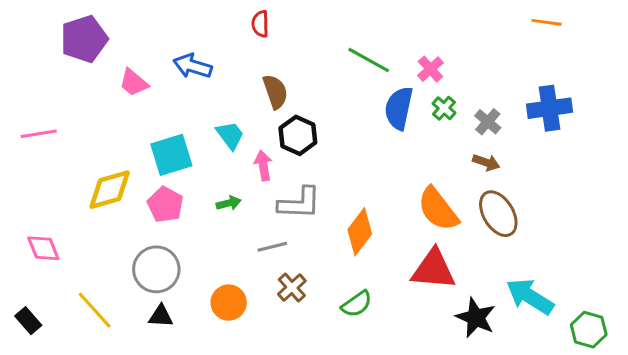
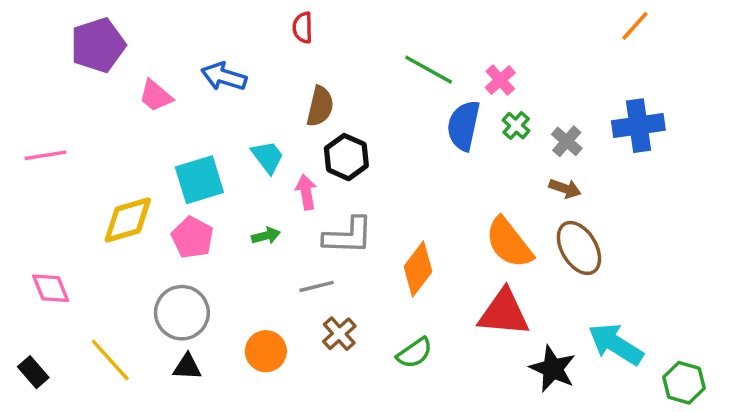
orange line: (546, 22) -> (635, 26), turned -56
brown semicircle: (275, 92) -> (320, 106), turned 32

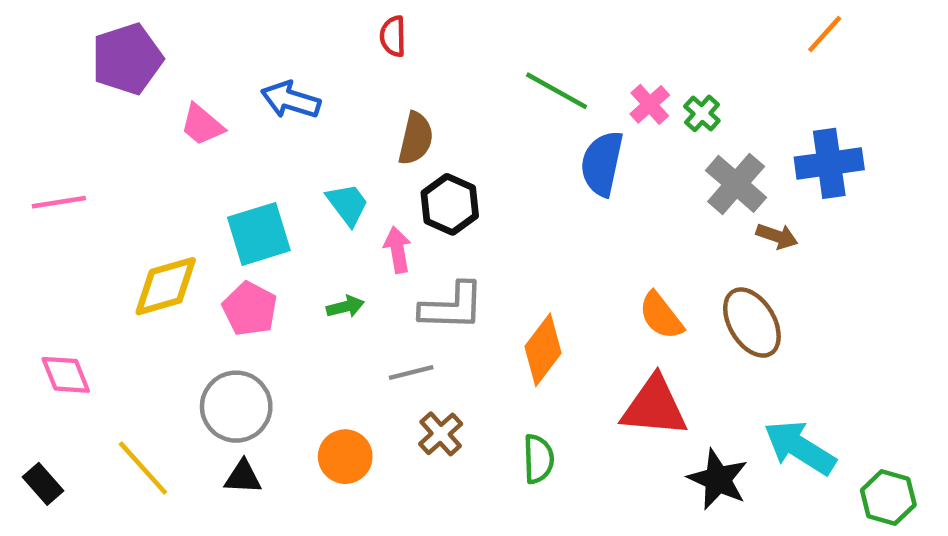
green cross: (516, 126) -> (702, 113), moved
gray cross: (567, 141) -> (736, 184), size x1.5
brown arrow: (565, 189) -> (777, 236), moved
orange semicircle: (509, 243) -> (661, 316), size x0.7
green semicircle: (415, 353) -> (538, 459), turned -57

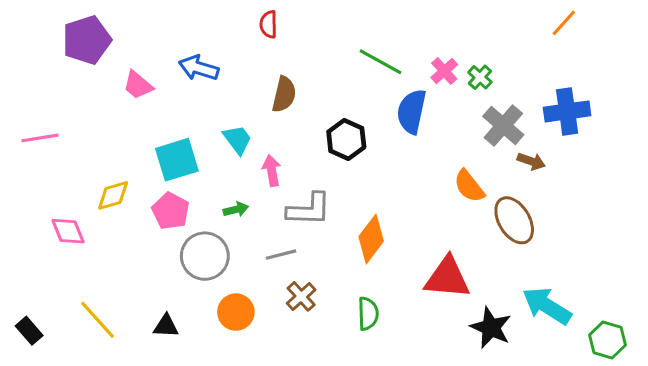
black hexagon: (450, 204) -> (346, 139), moved
yellow diamond: (166, 286) -> (113, 195), size x0.7
orange semicircle: (661, 316) -> (469, 186), moved
pink diamond: (66, 375) -> (68, 231), moved
gray circle: (236, 407) -> (205, 256), moved

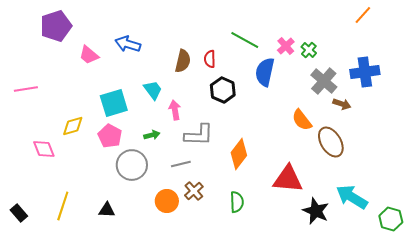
red semicircle: (269, 24) -> (210, 59), moved
orange circle: (236, 312) -> (167, 201), moved
yellow line: (98, 320) -> (63, 206), turned 60

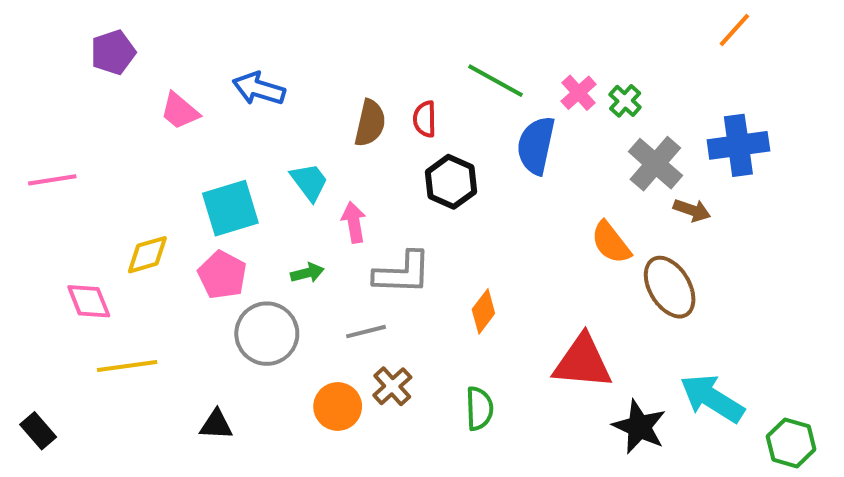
purple pentagon: (56, 26) -> (113, 52), size x0.7
orange diamond: (239, 154) -> (483, 311), size x0.7
yellow line: (63, 206) -> (127, 366), moved, turned 64

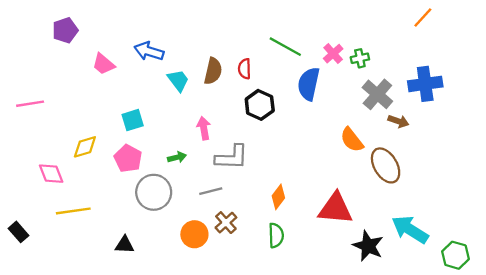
green cross: (625, 101) -> (360, 58), turned 36
cyan trapezoid: (309, 182) -> (178, 80), moved
cyan square: (230, 208) -> (133, 120), size x0.7
orange diamond: (483, 311) -> (278, 197), moved
black rectangle: (38, 431) -> (18, 232), moved

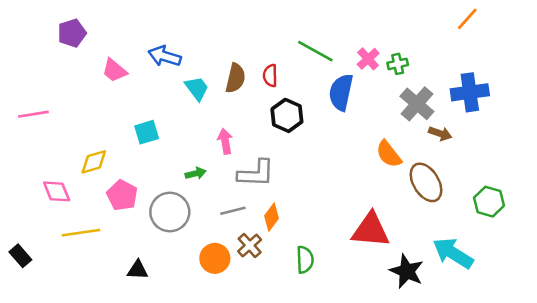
pink pentagon: (128, 158) -> (122, 195), moved
orange diamond: (278, 197) -> (271, 217), moved
green hexagon: (455, 255) -> (489, 202), moved

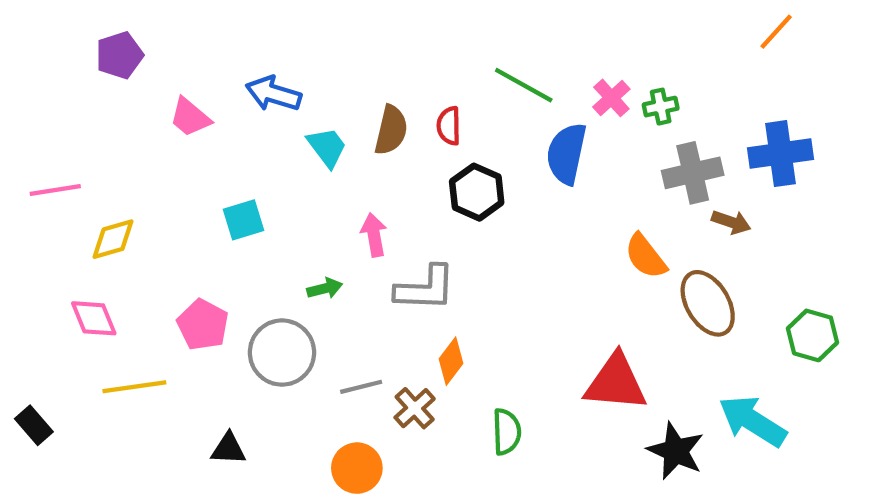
gray cross: (417, 104) -> (693, 173), turned 36
yellow diamond: (94, 162) -> (113, 239), moved
gray line: (233, 211) -> (361, 387), moved
orange circle: (215, 258) -> (357, 468), moved

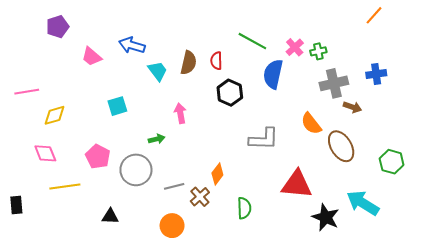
blue cross: (780, 154) -> (376, 74), size x0.7
gray L-shape: (425, 288) -> (264, 139), moved
black rectangle: (34, 425) -> (16, 205), turned 36

